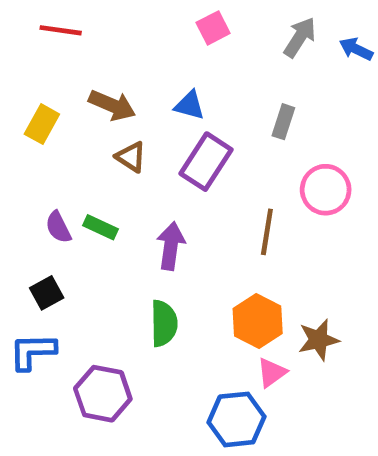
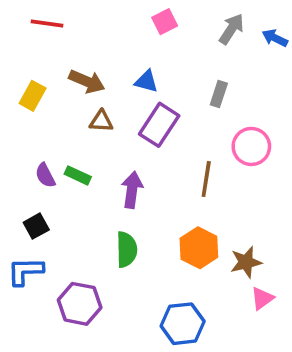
brown triangle: (131, 157) -> (101, 121), turned -30
pink triangle: (272, 373) -> (262, 298), moved

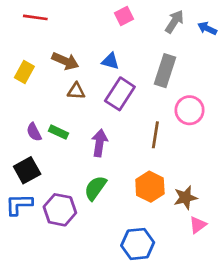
gray rectangle: (219, 94) -> (165, 71), size x1.6
black square: (36, 226) -> (27, 170), size x1.4
green semicircle: (127, 250) -> (95, 188), turned -144
purple hexagon: (80, 304) -> (60, 210), moved

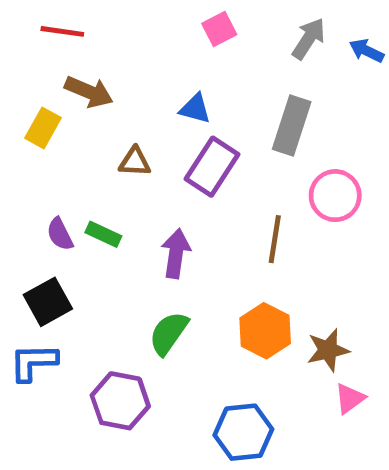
brown arrow: (65, 61) -> (89, 92), moved
purple hexagon: (60, 210) -> (120, 401), moved

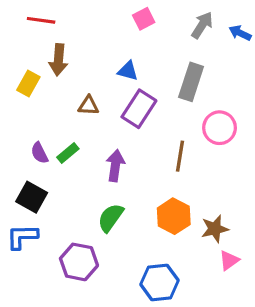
brown arrow: (89, 92) -> (58, 60), turned 72
green rectangle: (103, 234) -> (68, 153), turned -65
black square: (48, 302) -> (32, 197), turned -32

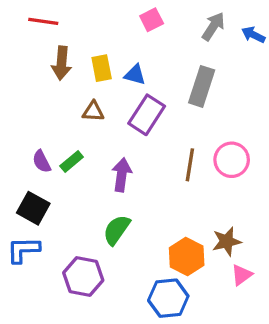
yellow rectangle: (28, 83) -> (102, 68), moved, turned -40
pink circle: (220, 128) -> (232, 160), moved
orange hexagon: (174, 216) -> (187, 256), moved

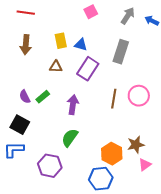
brown arrow: (62, 63) -> (26, 45), moved

